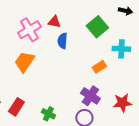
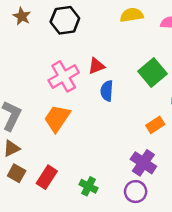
red triangle: (54, 22) -> (96, 66), turned -32

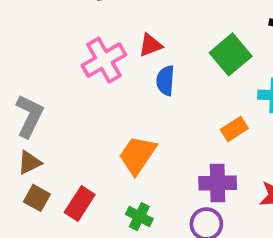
orange trapezoid: (57, 118) -> (137, 155), moved
purple cross: (143, 163) -> (218, 183), turned -35

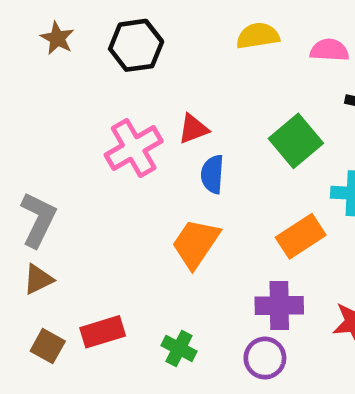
orange rectangle: (234, 129) -> (301, 236), size x1.4
orange trapezoid: (137, 155) -> (196, 243), moved
brown square: (37, 198) -> (48, 346), moved
red rectangle: (80, 203) -> (103, 332), turned 40

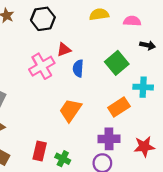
red triangle: (193, 129) -> (64, 50), moved
blue semicircle: (212, 174) -> (78, 68), moved
red rectangle: (103, 332) -> (40, 151), moved, turned -60

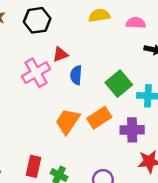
green square: (117, 63) -> (119, 84), moved
orange rectangle: (119, 107) -> (99, 118), moved
purple cross: (109, 139) -> (132, 130), moved

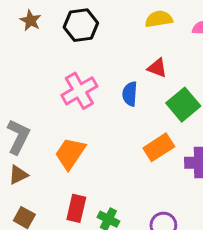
red triangle: (60, 54) -> (157, 68), moved, turned 42
orange trapezoid: (68, 121) -> (70, 153), moved

